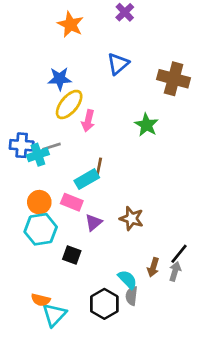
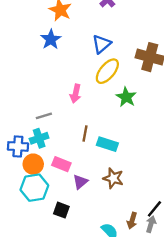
blue star: (60, 79) -> (51, 39), moved, turned -30
yellow ellipse: (69, 104) -> (107, 71), moved
blue cross: (22, 145) -> (18, 146), moved
cyan cross: (38, 155) -> (39, 138), moved
cyan rectangle: (87, 179) -> (107, 144), moved, turned 48

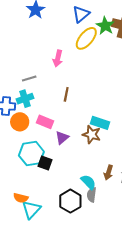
green star: (126, 97) -> (105, 26), moved
cyan rectangle: (107, 144) -> (100, 123), moved
cyan hexagon: (34, 188) -> (31, 154), moved

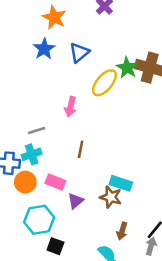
blue triangle: (81, 14) -> (79, 53), moved
black square: (45, 163) -> (55, 246), moved
brown arrow: (108, 173) -> (122, 231), moved

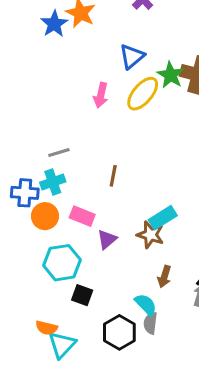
blue star: (44, 49) -> (54, 24), moved
blue triangle: (79, 53) -> (132, 56), moved
pink arrow: (71, 107) -> (101, 95), moved
cyan rectangle: (121, 183) -> (163, 218), turned -50

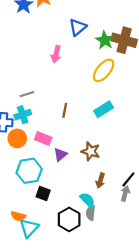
yellow ellipse: (143, 94) -> (104, 70), moved
cyan rectangle: (163, 218) -> (104, 109), moved

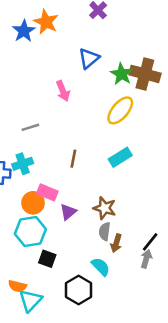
pink arrow: (56, 54) -> (63, 91), turned -35
gray line: (27, 94) -> (30, 127), moved
orange circle: (17, 138) -> (33, 203), moved
gray semicircle: (91, 213) -> (105, 231), moved

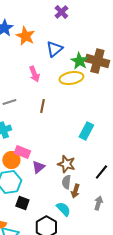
orange star: (46, 22) -> (25, 36), moved
yellow ellipse: (120, 110) -> (71, 78), moved, turned 40
cyan rectangle: (120, 157) -> (86, 131), moved, turned -30
brown line: (73, 159) -> (42, 106), moved
black line: (150, 242) -> (101, 172), moved

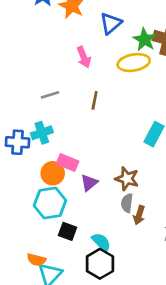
cyan semicircle: (63, 209) -> (101, 242), moved

